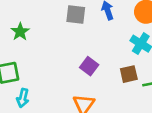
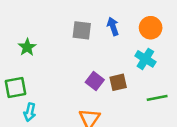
brown square: (129, 74) -> (118, 82), moved

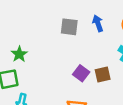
green star: (27, 47) -> (19, 54), moved

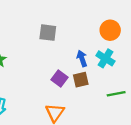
blue arrow: (98, 23) -> (82, 58), moved

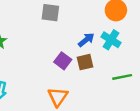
blue arrow: (82, 58) -> (86, 40), turned 70

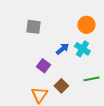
brown square: (85, 62) -> (61, 86), moved, turned -32

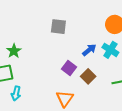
brown square: (61, 86) -> (88, 76), moved

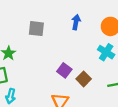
gray square: (58, 27) -> (36, 29), moved
blue arrow: (89, 50) -> (76, 22), moved, turned -40

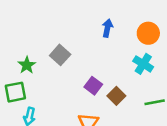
gray square: (36, 29) -> (60, 55), moved, turned 35

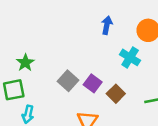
gray square: (60, 55) -> (68, 81), moved
cyan cross: (143, 64) -> (130, 57), moved

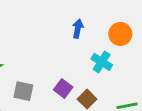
gray square: (68, 81) -> (23, 91), moved, turned -30

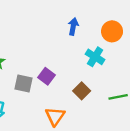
purple square: (63, 88) -> (47, 76), moved

